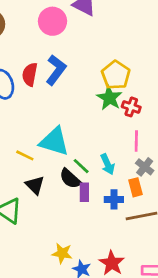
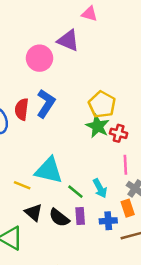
black semicircle: (70, 179) -> (59, 218), moved

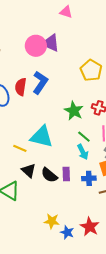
pink triangle: (89, 14) -> (66, 12), moved
purple triangle: (68, 40) -> (51, 43), moved
yellow pentagon: (102, 104) -> (91, 70), moved
green star: (98, 126) -> (74, 111), moved
green line: (75, 192) -> (84, 137), moved

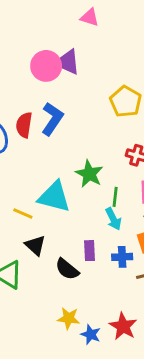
green star: (74, 111) -> (89, 174), moved
green line: (84, 137) -> (115, 197), turned 56
black semicircle: (49, 175) -> (67, 269), moved

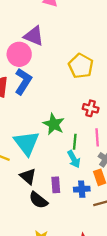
pink circle: (46, 66) -> (19, 54), moved
cyan triangle: (54, 197) -> (27, 143), turned 40
black triangle: (35, 245) -> (28, 176), moved

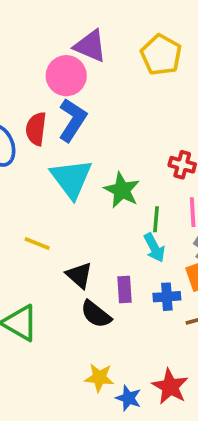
yellow pentagon: (81, 66) -> (161, 55), moved
cyan triangle: (27, 143) -> (71, 178), moved

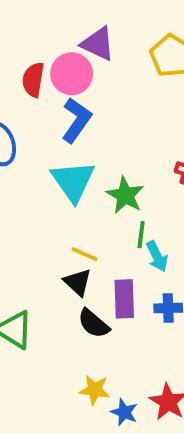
red semicircle: (36, 129) -> (33, 80), moved
green line: (156, 219) -> (141, 235), moved
yellow line: (37, 243) -> (84, 254), moved
purple rectangle: (124, 289) -> (124, 299), size x1.4

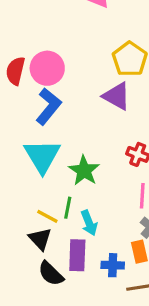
purple triangle: (98, 44) -> (117, 96), moved
green line: (141, 235) -> (68, 208), moved
cyan arrow: (157, 256) -> (89, 223), moved

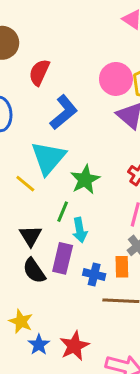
pink circle: (47, 68) -> (116, 79), moved
yellow line: (47, 216) -> (25, 184), moved

